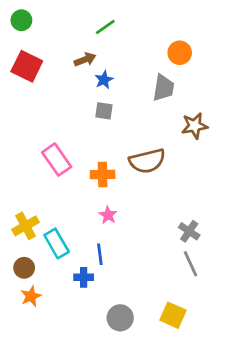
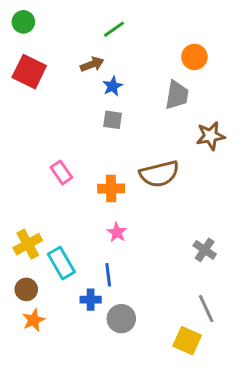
pink rectangle: (57, 160) -> (61, 172), size x0.7
gray line: (191, 264) -> (206, 308), moved
gray circle: (120, 318) -> (121, 319), moved

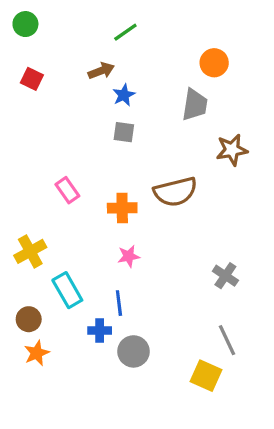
red square: (29, 72) -> (32, 79), size x0.6
pink star: (117, 232) -> (129, 256), turned 30
yellow cross: (28, 244) -> (30, 251), moved

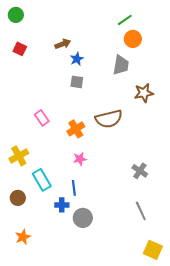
green line: (125, 32) -> (125, 20), moved
orange cross: (122, 208) -> (76, 129), turned -30
orange star: (37, 353) -> (23, 237), moved
yellow square: (206, 376) -> (153, 250), moved

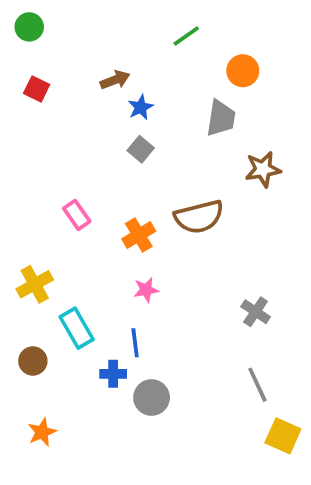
green line: (125, 20) -> (186, 36), moved
gray square: (77, 82) -> (141, 149), turned 32
yellow square: (153, 250) -> (283, 436), moved

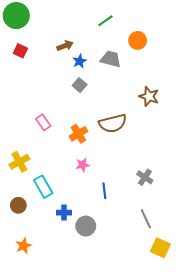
green circle: (29, 27) -> (16, 16), size x1.6
gray trapezoid: (221, 118) -> (111, 59), moved, turned -85
brown star: (263, 169) -> (149, 96), turned 30
blue line: (135, 343) -> (104, 191), moved

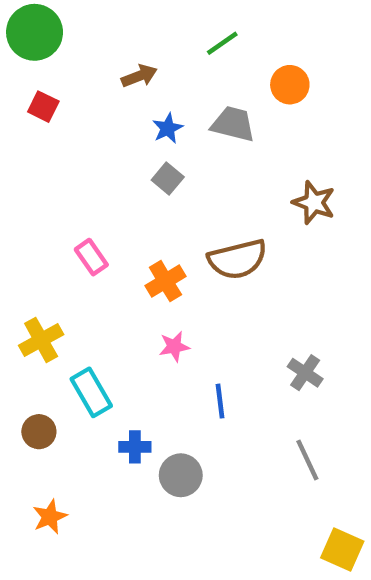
brown arrow: (65, 46) -> (139, 76), moved
yellow square: (160, 248) -> (342, 549), moved

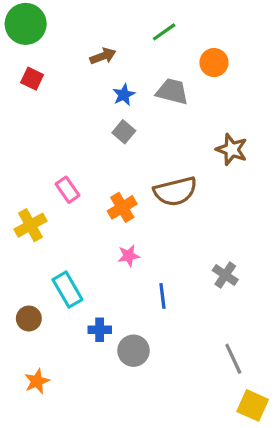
yellow cross: (41, 340) -> (30, 225), moved
gray line: (307, 460) -> (233, 359), moved

